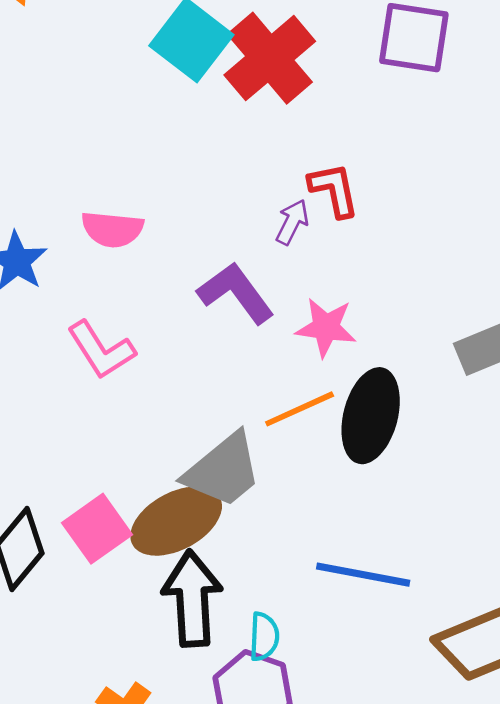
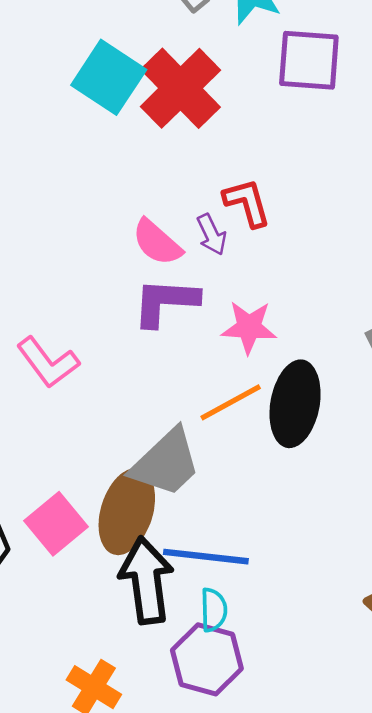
purple arrow: (292, 222) -> (212, 234), turned 132
pink semicircle: (112, 229) -> (157, 242), moved, turned 40
purple L-shape: (236, 293) -> (165, 302), turned -46
brown ellipse: (176, 521) -> (127, 512), turned -40
blue line: (363, 575) -> (206, 557), moved

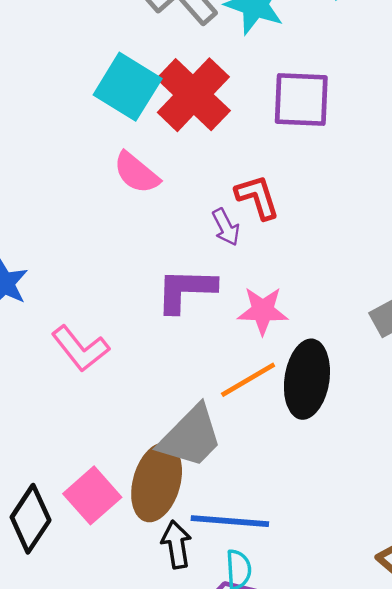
purple square: (309, 60) -> (301, 99), moved
pink semicircle: (157, 242) -> (136, 173), moved
black arrow: (146, 580) -> (176, 545), size x0.6

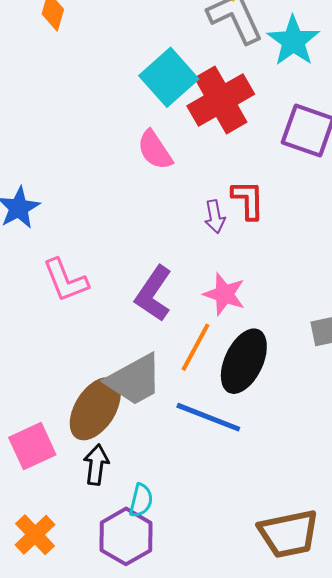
purple L-shape: (186, 290) -> (154, 294), moved, turned -74
orange line: (248, 380) -> (195, 347), turned -48
pink square: (92, 495) -> (32, 446), moved
blue line: (230, 521) -> (208, 417), moved

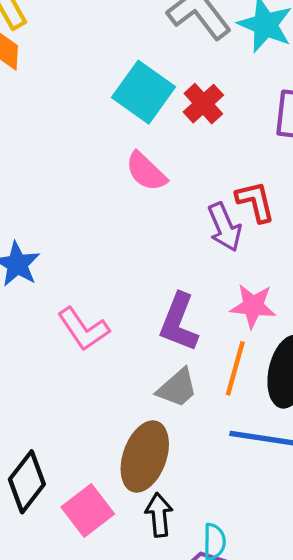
red cross: (221, 100) -> (203, 104), size x0.6
purple arrow: (215, 217) -> (225, 227), size x1.4
gray trapezoid: (134, 380) -> (177, 388), moved, size x0.7

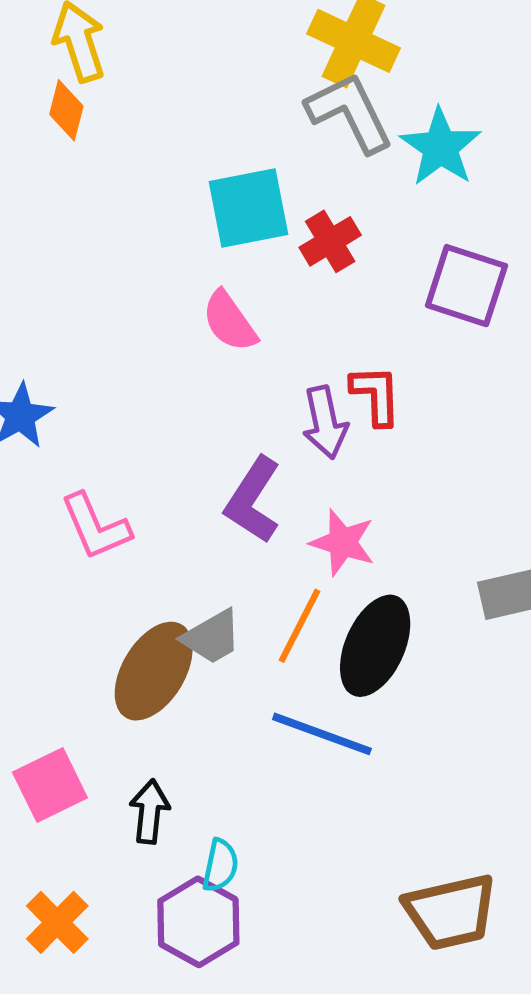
cyan square: (144, 92) -> (249, 208), turned 32
purple L-shape: (179, 322) -> (253, 500), moved
brown ellipse: (145, 457) -> (154, 671), moved

